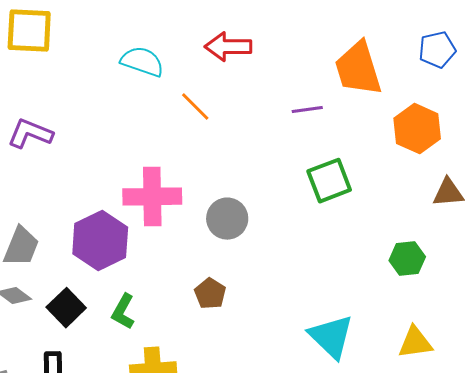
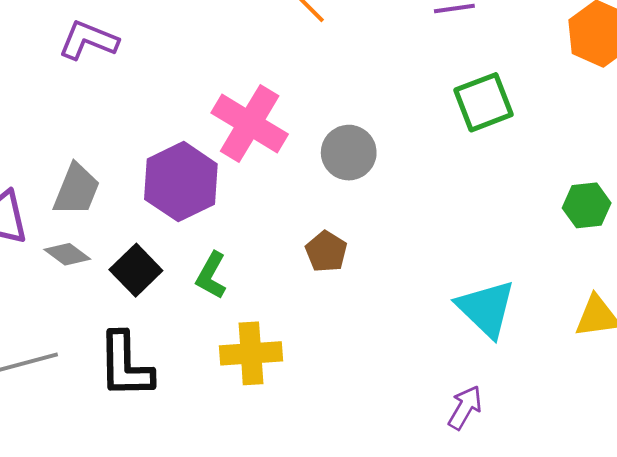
pink cross: (152, 197) -> (250, 123), turned 32

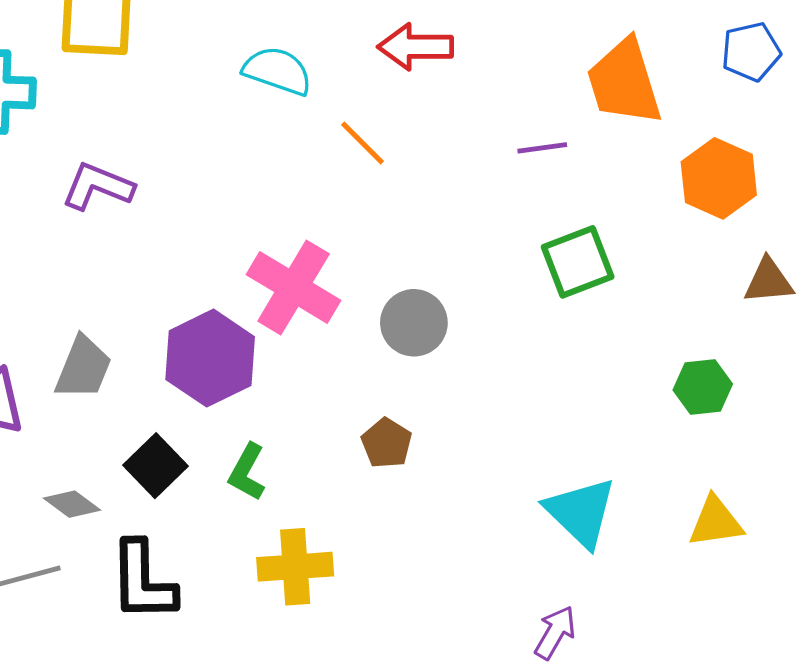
gray diamond: (67, 254) -> (72, 504), moved

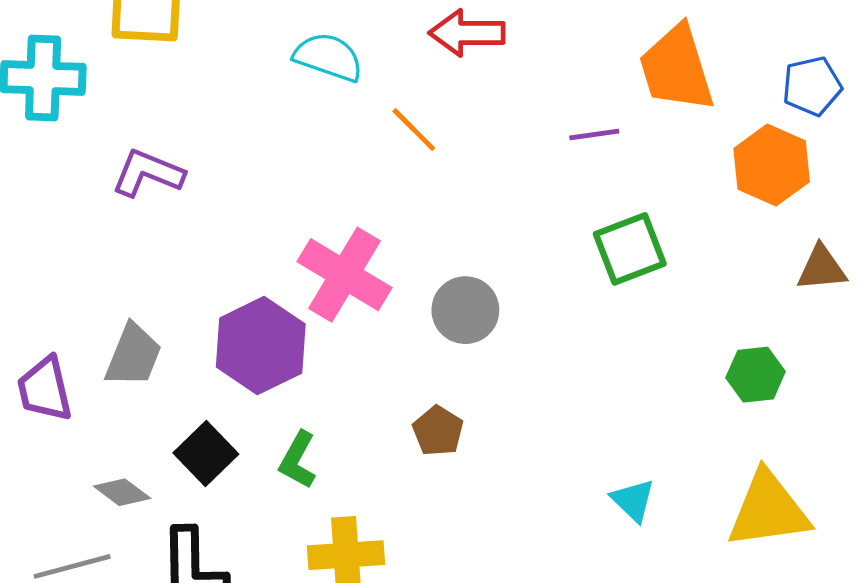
blue pentagon: (751, 52) -> (812, 86), moved
cyan triangle: (581, 512) -> (633, 500), size x0.6
yellow triangle: (716, 522) -> (768, 510), size x1.5

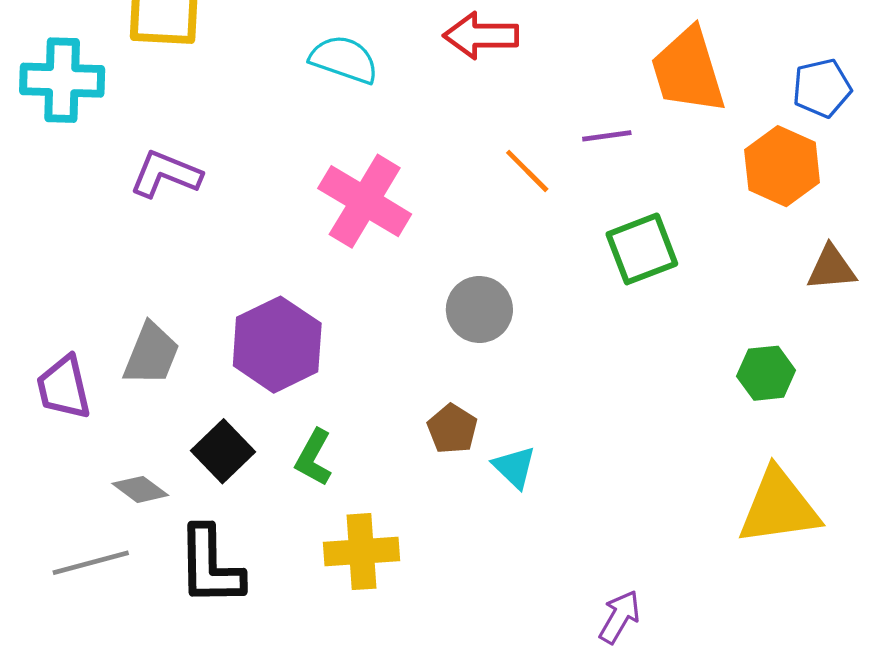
orange line: (414, 130) -> (527, 171), moved
pink cross: (344, 275) -> (365, 201), moved
cyan triangle: (633, 500) -> (514, 467), moved

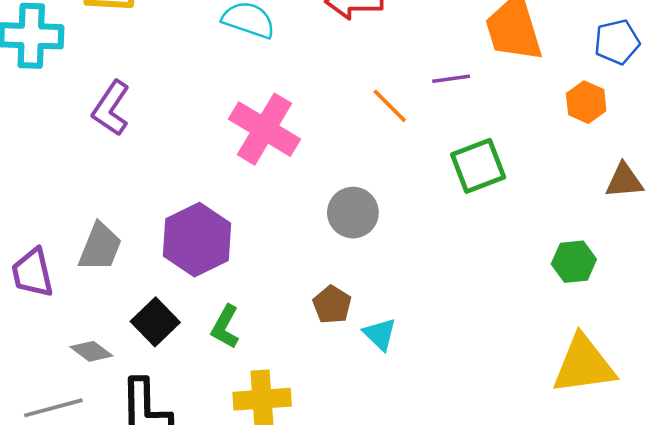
orange hexagon: (782, 166) -> (586, 102), size x0.7
purple L-shape: (166, 174) -> (111, 108), turned -78

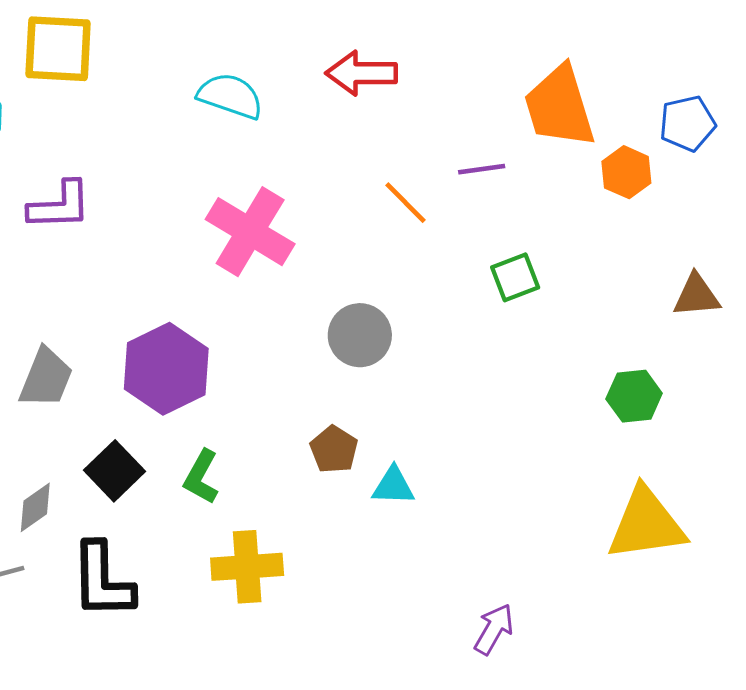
orange hexagon: (586, 102) -> (626, 172), moved
purple L-shape: (111, 108) -> (60, 206), turned -126
green square: (478, 166) -> (515, 277), size x0.7
cyan triangle: (380, 334) -> (393, 486), turned -42
gray diamond: (91, 351) -> (35, 507), turned -72

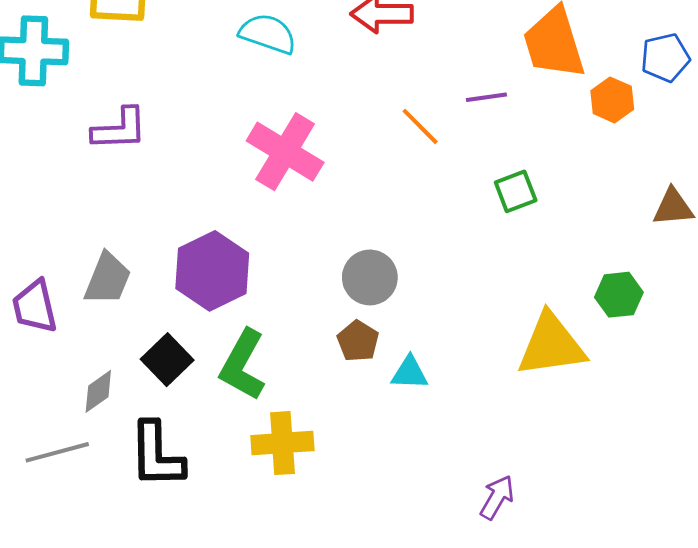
gray circle: (360, 335) -> (370, 277), moved
green L-shape: (201, 477) -> (243, 365), size x1.5
yellow triangle: (646, 524) -> (551, 345), moved

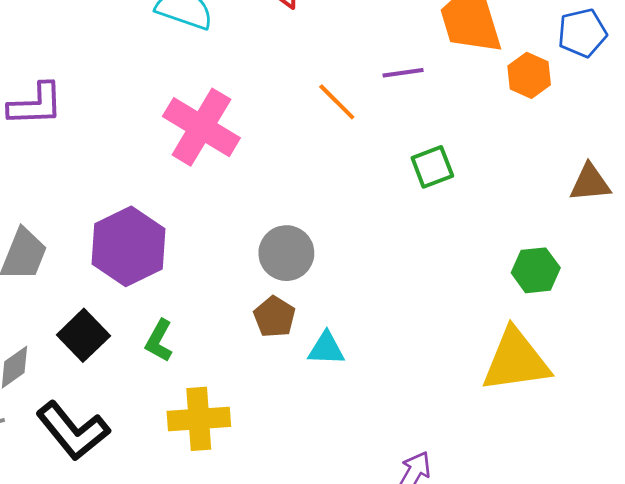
yellow triangle: (551, 345) -> (516, 361), moved
green L-shape: (243, 365) -> (159, 341), size x0.6
black L-shape: (157, 455) -> (73, 431), turned -38

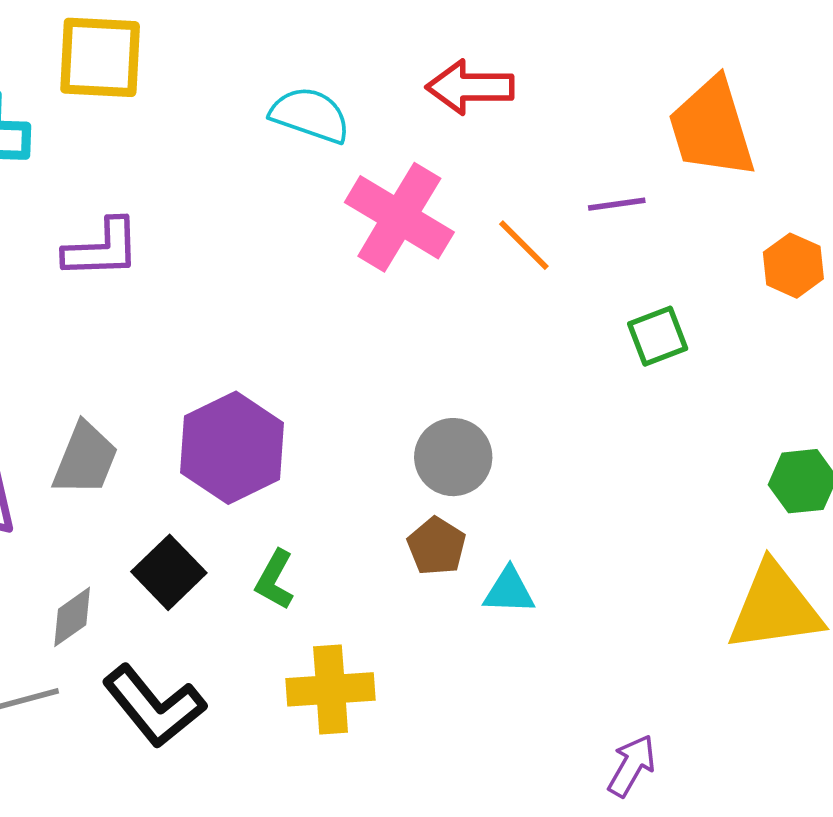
orange hexagon: (529, 75) -> (793, 266), moved
pink cross: (201, 127) -> (399, 217), moved

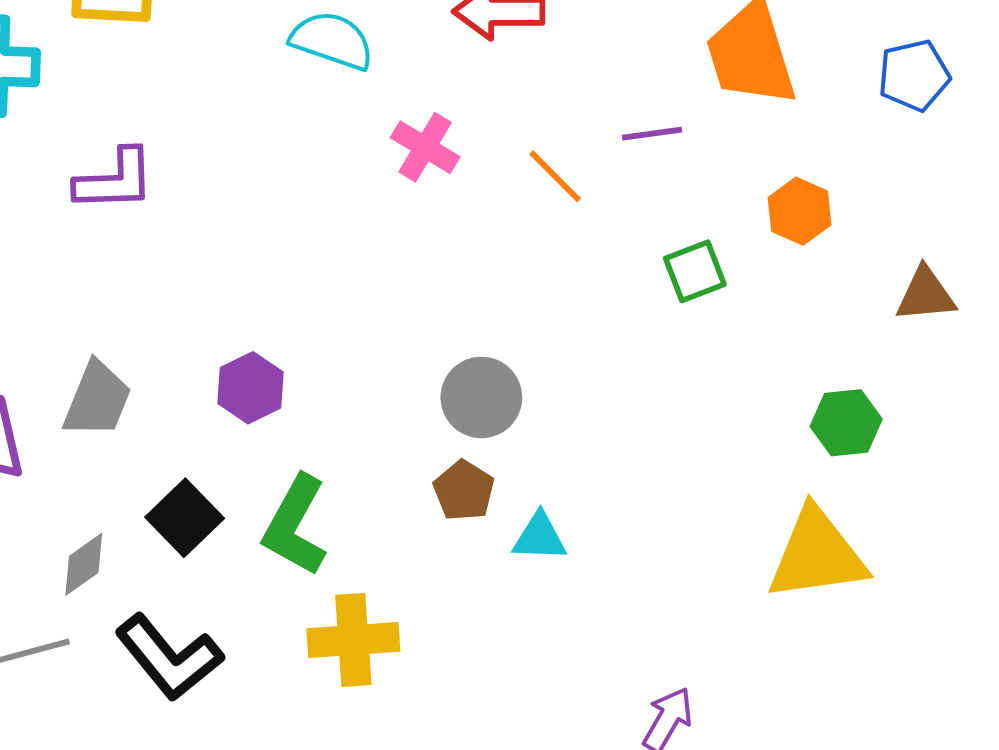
pink cross: (399, 217) -> (425, 147), size x0.6
orange hexagon: (793, 266) -> (800, 211), moved
purple hexagon: (232, 448) -> (251, 388), size x0.6
green L-shape: (275, 580) -> (295, 526), size x1.6

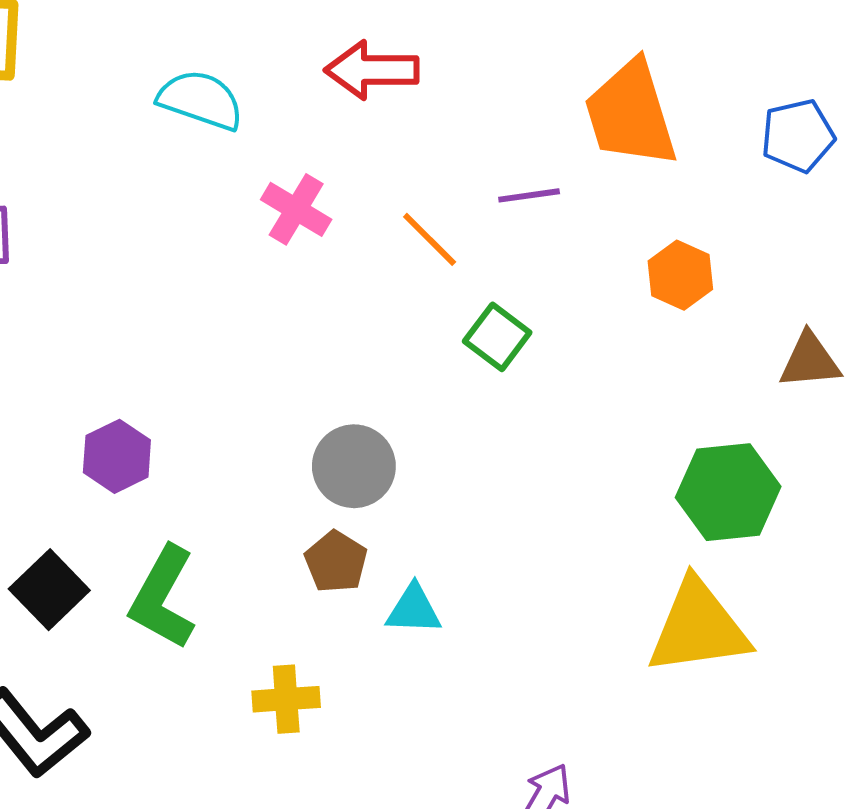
green square: (695, 271) -> (497, 337), moved, turned -32
green hexagon: (846, 423) -> (728, 492), size x1.4
yellow cross: (353, 640) -> (286, 699), moved, size x0.7

